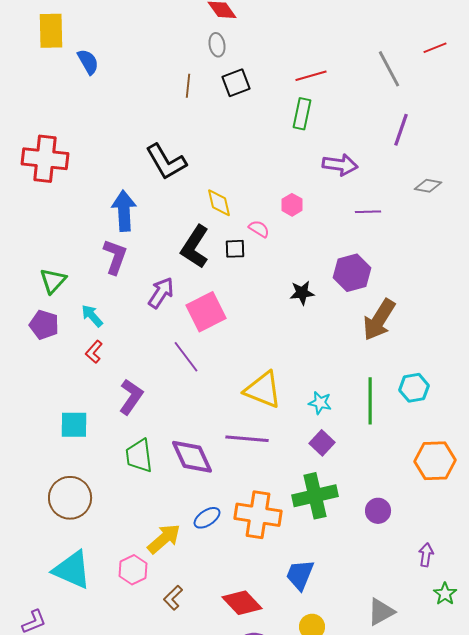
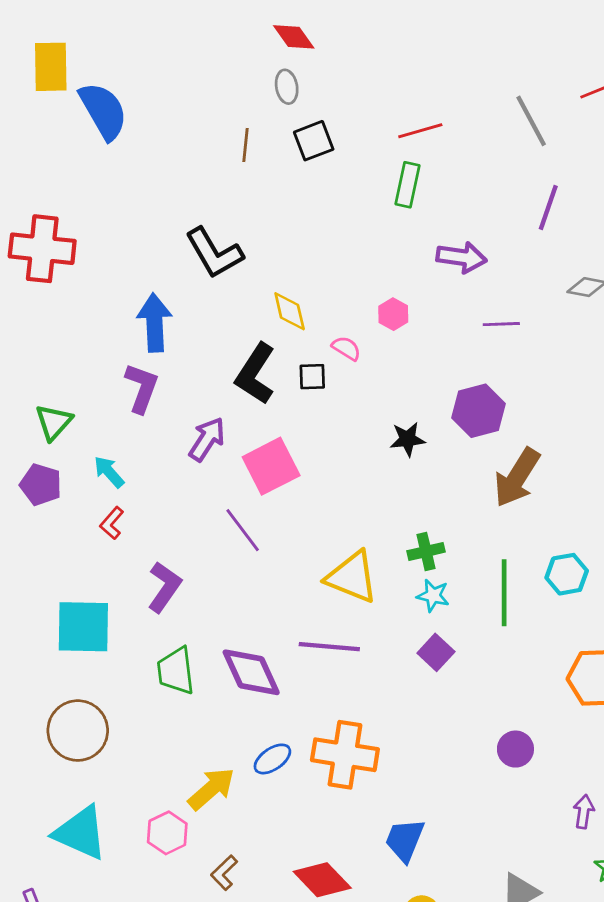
blue semicircle: (88, 62) -> (103, 111), size x1.6
cyan square: (74, 425) -> (83, 627), size x1.4
green cross: (315, 496) -> (426, 551), moved, size x0.6

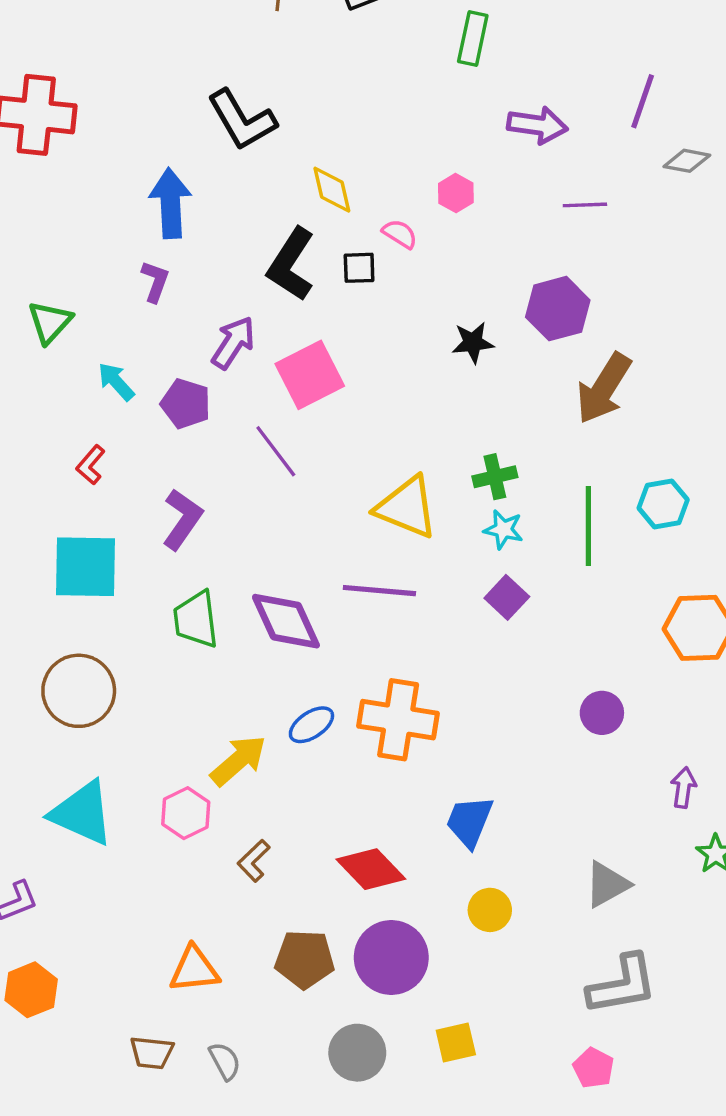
purple line: (548, 208) -> (643, 101), moved
purple L-shape: (142, 388) -> (155, 281), size x0.7
purple pentagon: (41, 485) -> (186, 404), moved
red L-shape: (112, 523) -> (91, 465), moved

